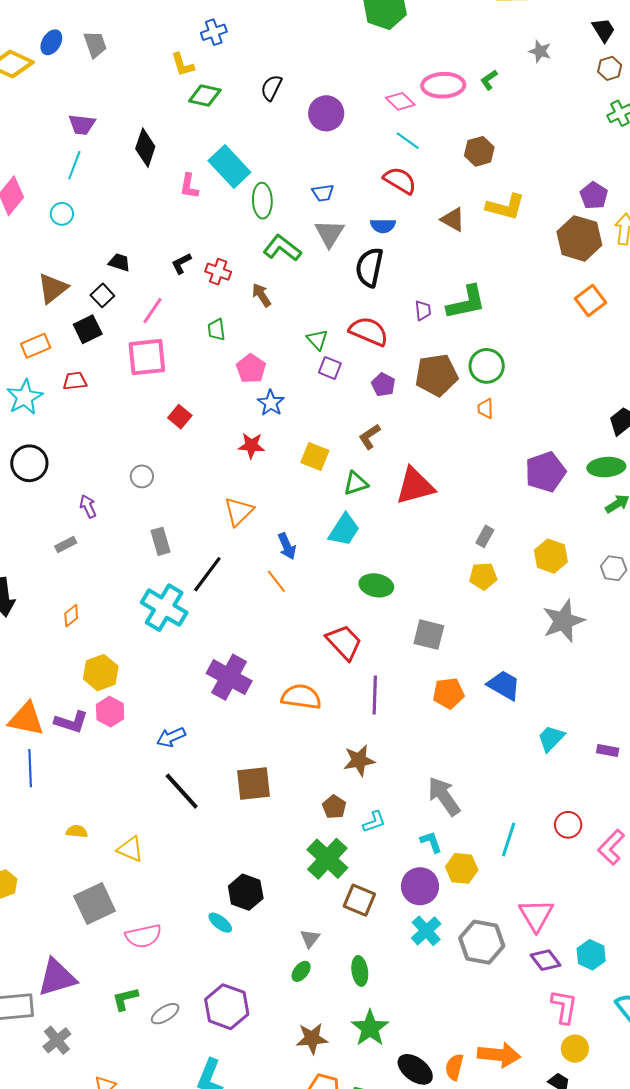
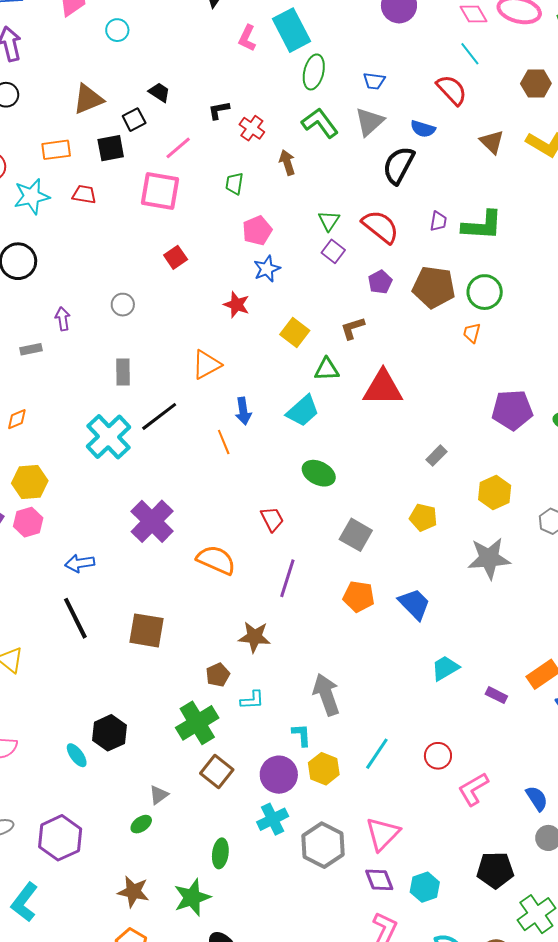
yellow pentagon: (483, 576) -> (423, 517), moved
red trapezoid: (344, 642) -> (272, 519), size x0.7
green ellipse: (360, 971) -> (220, 853), moved

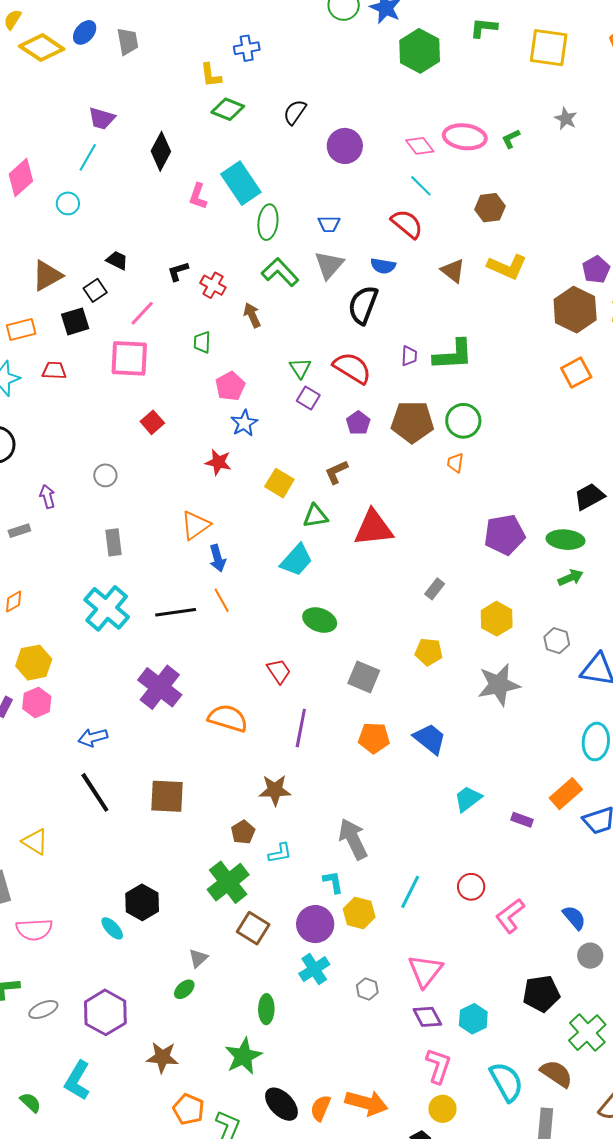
blue arrow: (243, 411) -> (218, 558), moved
black line: (159, 416) -> (176, 612), moved, turned 36
gray hexagon: (323, 845) -> (367, 989), size x0.5
brown star: (133, 892) -> (162, 1057), moved

